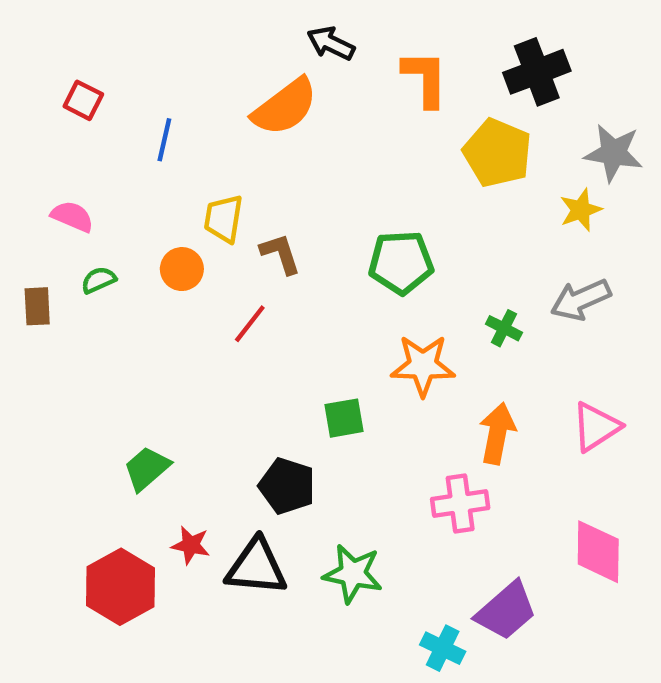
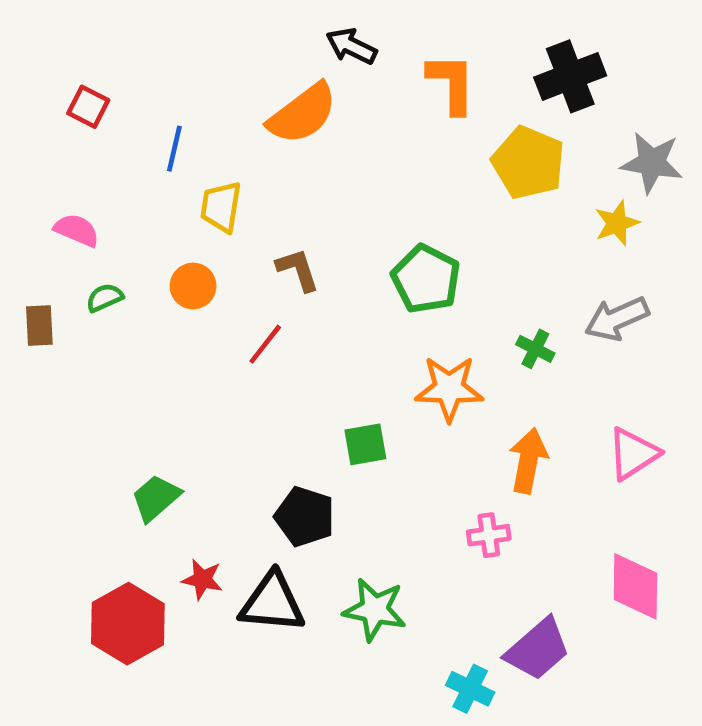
yellow trapezoid: (223, 219) -> (221, 207), moved
green pentagon: (401, 262) -> (426, 279), turned 30
pink cross: (460, 503) -> (489, 535), size x0.7

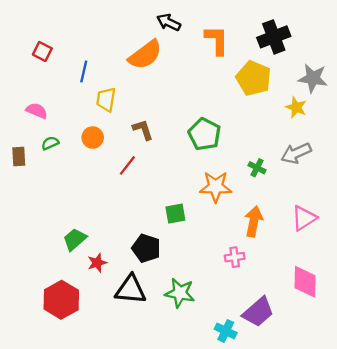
yellow star: (617, 223) -> (296, 107), turned -30
red star: (202, 579) -> (97, 263), moved, turned -30

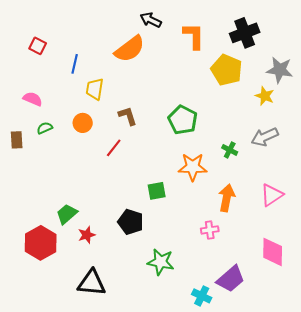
black triangle: (131, 290) -> (92, 283), moved
red hexagon: (61, 300) -> (41, 243), moved

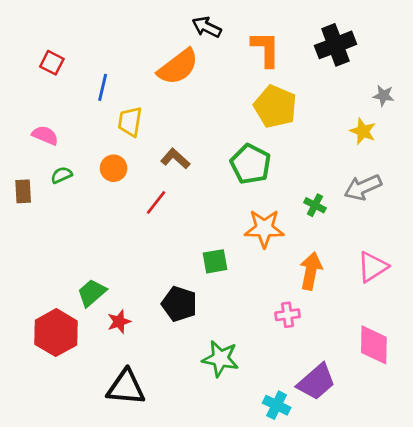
yellow pentagon: (227, 70) -> (275, 107), moved
gray star: (280, 70) -> (383, 96), size x0.6
brown L-shape: (128, 116) -> (175, 159), turned -30

